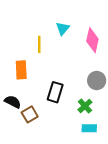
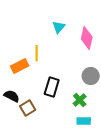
yellow line: (39, 44) -> (37, 53), moved
orange rectangle: (21, 70) -> (20, 66), turned 66

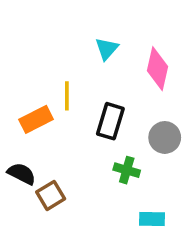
black rectangle: (52, 87) -> (110, 121), moved
green cross: (80, 100) -> (127, 170), moved, turned -32

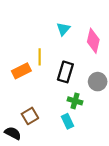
black semicircle: (22, 174) -> (13, 133), moved
cyan rectangle: (152, 219) -> (68, 121), moved, turned 64

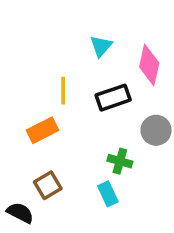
orange rectangle: (21, 71) -> (43, 130), moved
black rectangle: (65, 72) -> (113, 98), moved, turned 54

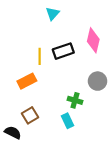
cyan triangle: (101, 46) -> (53, 14), moved
black rectangle: (113, 98) -> (63, 51), moved

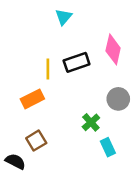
green cross: (75, 100) -> (91, 122), turned 32
cyan rectangle: (68, 121) -> (108, 147), moved

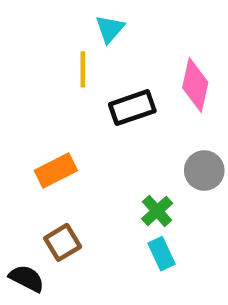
yellow line: (48, 69) -> (83, 69), moved
cyan rectangle: (108, 147) -> (162, 254), moved

